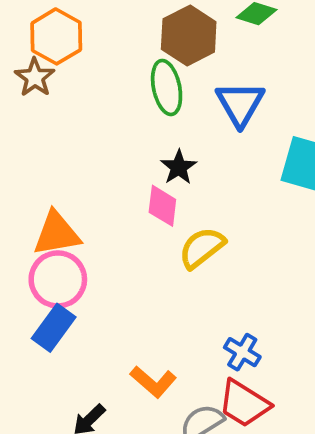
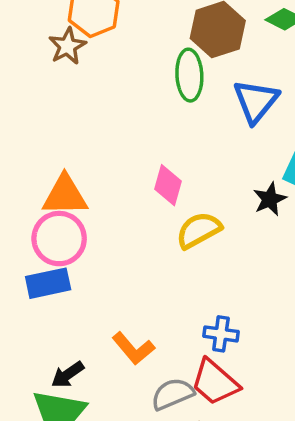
black star: (179, 167) -> (270, 199), moved
blue rectangle: (54, 328) -> (48, 283), turned 33
blue cross: (242, 352) -> (221, 334), turned -32

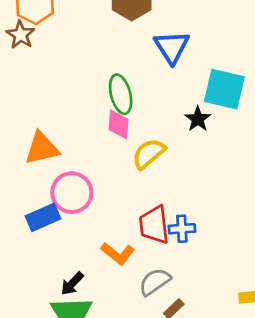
green ellipse: (189, 75) -> (121, 94), moved
pink circle: (59, 239) -> (72, 193), moved
red trapezoid: (215, 382) -> (154, 225), moved, turned 54

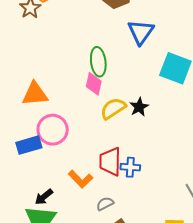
black star: (198, 119) -> (139, 107), moved
gray semicircle: (155, 282) -> (105, 204), size x0.7

